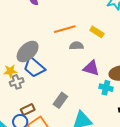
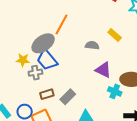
orange line: (65, 29) -> (61, 24), moved, turned -55
gray cross: (17, 82) -> (35, 73), moved
brown rectangle: (28, 110) -> (47, 94), moved

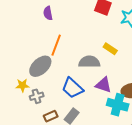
gray semicircle: (92, 45) -> (89, 62), size x1.5
blue trapezoid: (47, 60) -> (72, 88), moved
cyan cross: (115, 91) -> (118, 105), size x1.5

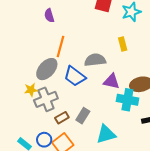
yellow rectangle: (110, 49) -> (123, 44), moved, turned 48
blue trapezoid: (72, 88) -> (75, 76), moved
gray cross: (37, 96) -> (46, 99), size x1.6

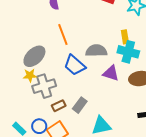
orange line: (61, 46) -> (63, 35), turned -40
gray ellipse: (47, 69) -> (34, 56), moved
cyan cross: (127, 100) -> (128, 52), moved

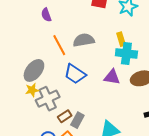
gray semicircle: (96, 51) -> (84, 40), moved
gray rectangle: (80, 105) -> (77, 120), moved

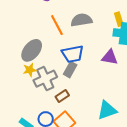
blue trapezoid: (75, 74) -> (73, 54), turned -45
gray rectangle: (77, 120) -> (70, 70), moved

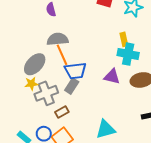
gray semicircle: (81, 20) -> (58, 39), moved
orange line: (57, 25) -> (62, 55), moved

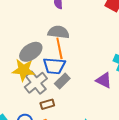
blue trapezoid: (75, 71) -> (54, 66), moved
yellow star: (31, 84) -> (23, 70), size x1.6
gray cross: (46, 93) -> (36, 83), turned -30

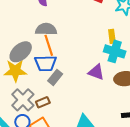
gray cross: (36, 83) -> (23, 100), moved

